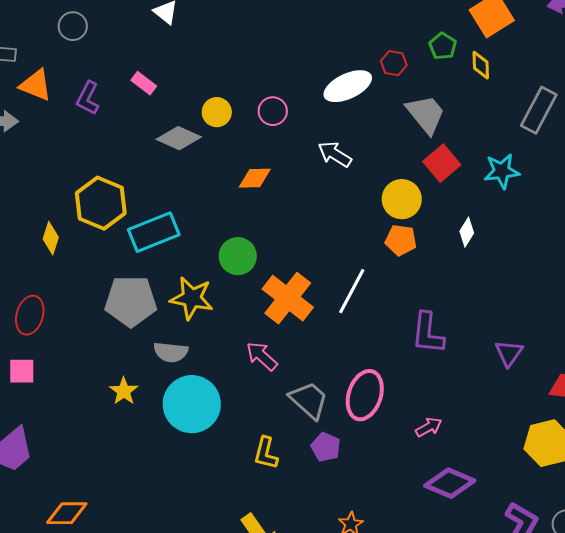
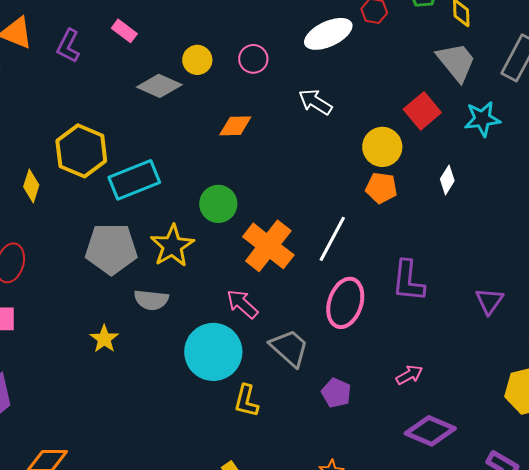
gray trapezoid: (426, 114) -> (456, 62), moved
yellow star: (192, 298) -> (172, 246), turned 30
pink ellipse: (365, 395) -> (345, 303), moved
cyan circle: (192, 404) -> (213, 352), moved
purple pentagon: (326, 447) -> (336, 393), moved

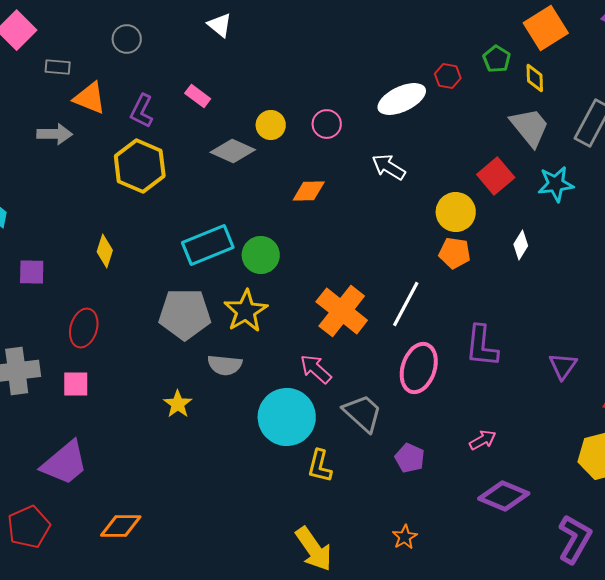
yellow hexagon: (81, 151) -> (140, 166), moved
green circle: (218, 204) -> (261, 255), moved

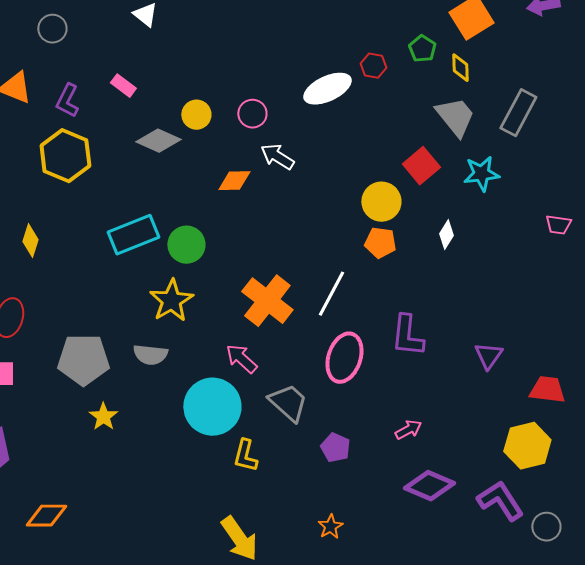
white arrow: (389, 167) -> (277, 157), moved
gray pentagon: (185, 314) -> (83, 360), moved
yellow star: (178, 404) -> (103, 417), moved
purple L-shape: (575, 539) -> (500, 501), moved, turned -63

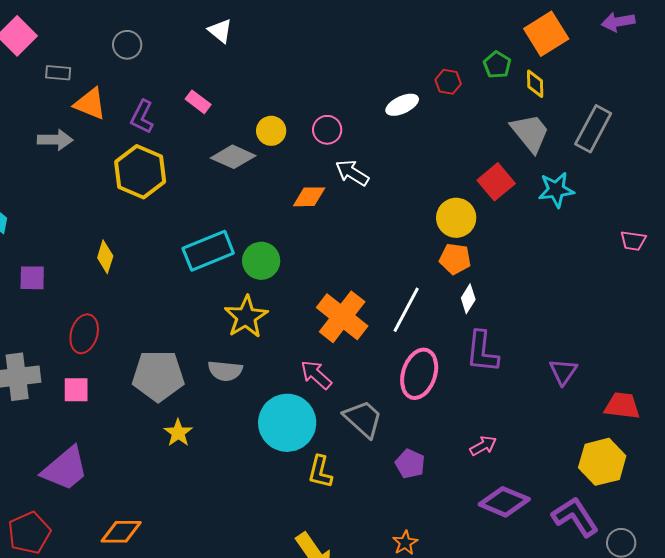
white ellipse: (327, 89) -> (402, 105), size x0.7
white diamond: (446, 235) -> (468, 299), moved

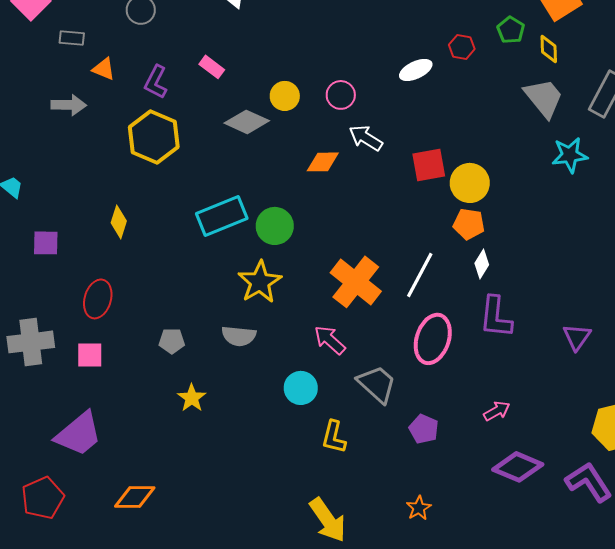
orange triangle: (90, 104) -> (104, 69), size x0.7
red square: (496, 182) -> (429, 165), moved, turned 30
gray pentagon: (158, 376) -> (172, 341), size x0.5
cyan circle: (287, 423) -> (301, 388), size x0.6

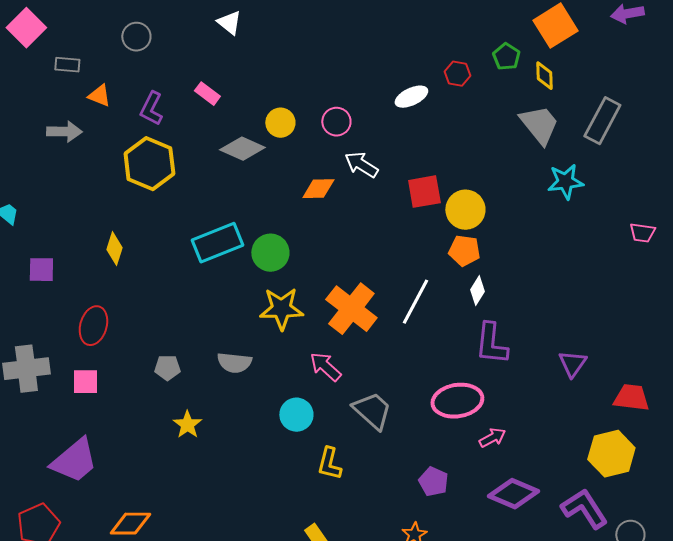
yellow star: (260, 282) -> (281, 309), moved, turned 30
pink ellipse: (433, 339) -> (457, 401), moved, turned 63
purple pentagon: (424, 429) -> (433, 482), moved

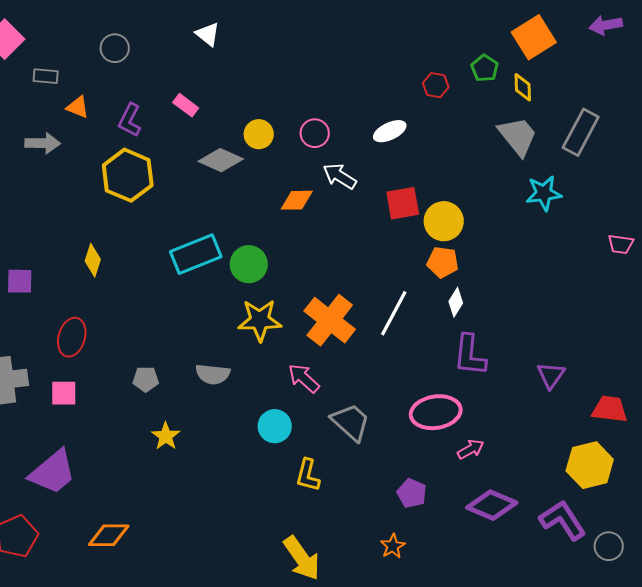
white ellipse: (411, 97) -> (390, 131), moved

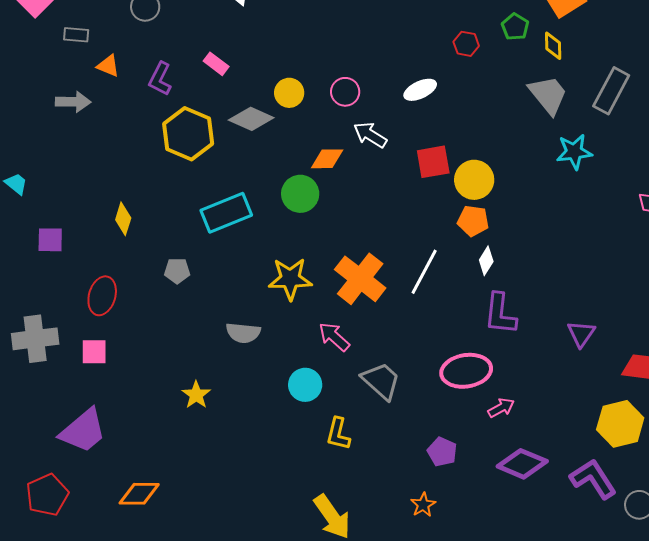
yellow hexagon: (128, 175) -> (188, 134), moved
green circle: (249, 264) -> (300, 194), moved
gray pentagon: (146, 379) -> (177, 271), moved

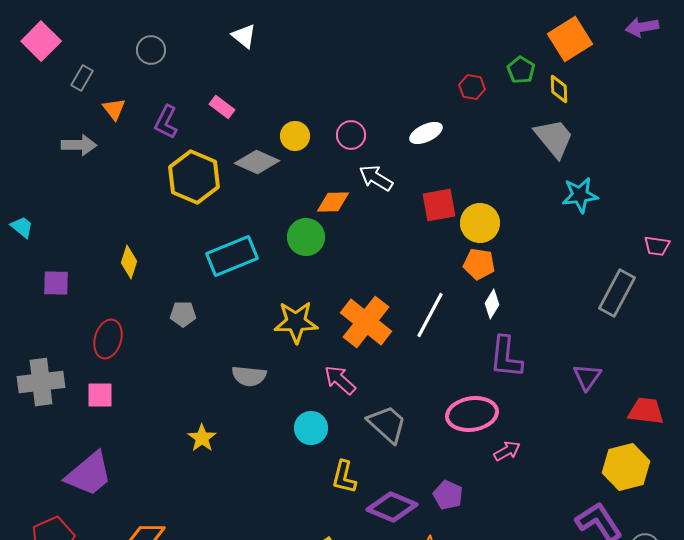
gray rectangle: (76, 35) -> (82, 78), turned -65
orange triangle: (108, 66) -> (114, 109), turned 30
gray rectangle: (611, 91) -> (617, 293), moved
purple diamond: (522, 464) -> (392, 507), moved

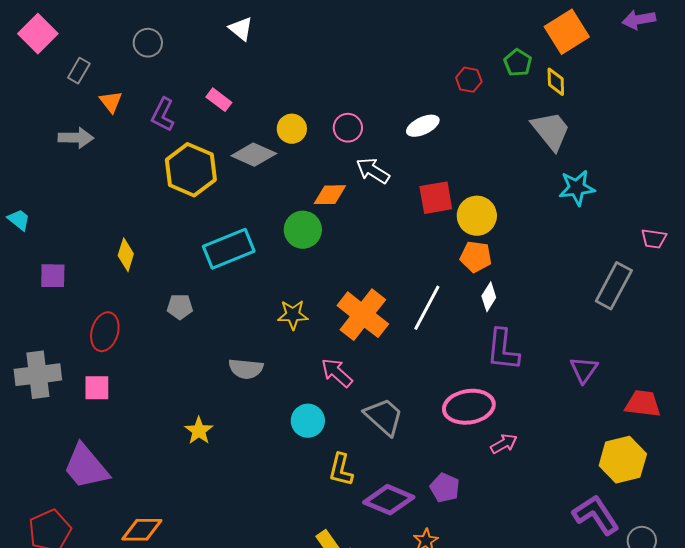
yellow star: (296, 322) -> (293, 315), size x0.7
purple trapezoid: (89, 474) -> (86, 467), turned 90

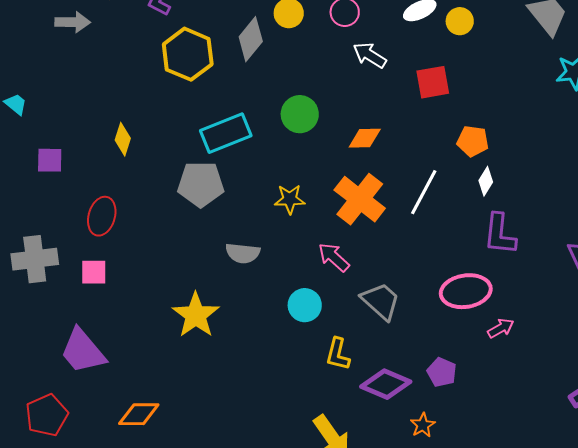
gray diamond: (254, 155) -> (251, 39), turned -75
orange diamond: (330, 195) -> (365, 138), moved
yellow circle: (477, 216) -> (460, 21), moved, size x0.7
gray pentagon: (180, 307) -> (201, 184), moved, size x1.8
yellow star: (199, 431) -> (196, 315), size x1.6

